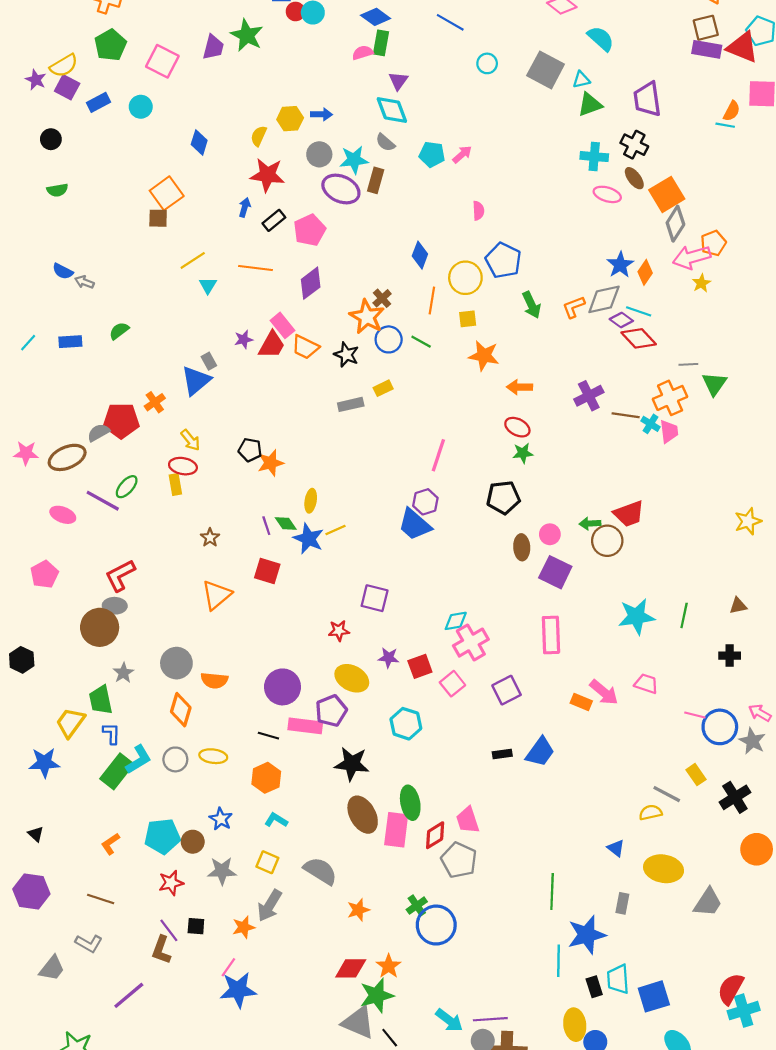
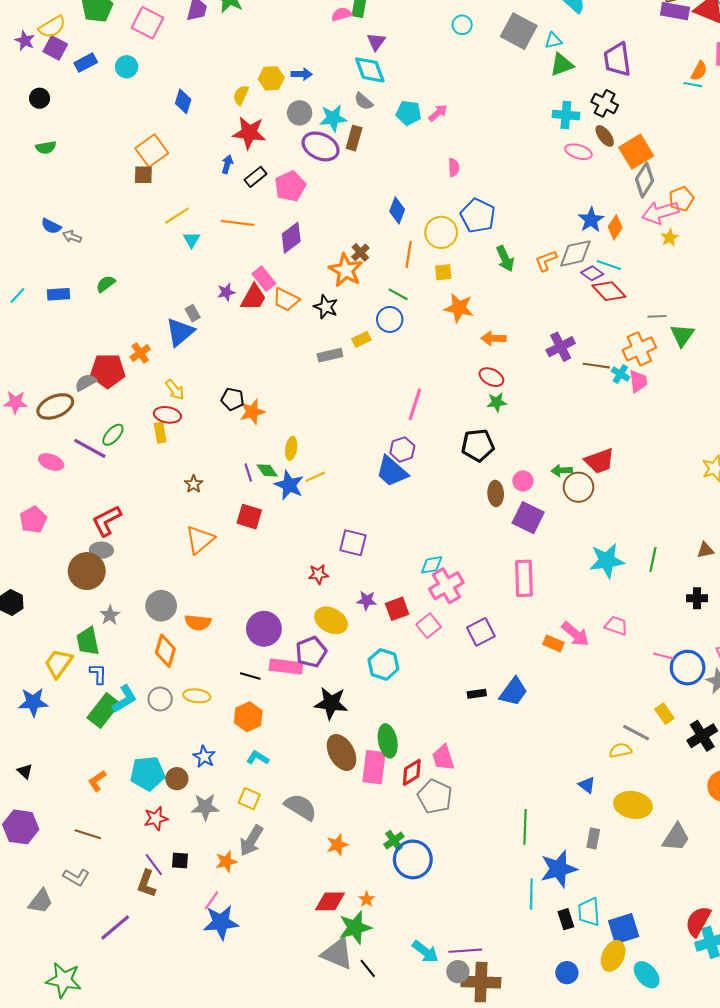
blue circle: (389, 339) -> (390, 319), moved
orange star: (389, 966) -> (367, 899), size x0.7
yellow ellipse: (575, 1025) -> (613, 956), moved, turned 32

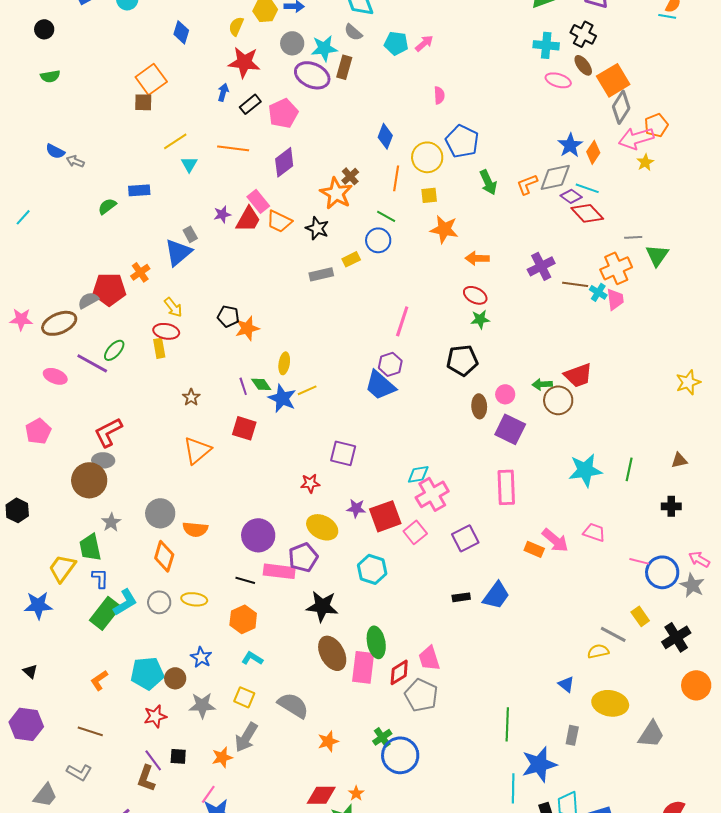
blue rectangle: (58, 294) -> (139, 190), moved
red square: (397, 609) -> (385, 516), size x1.4

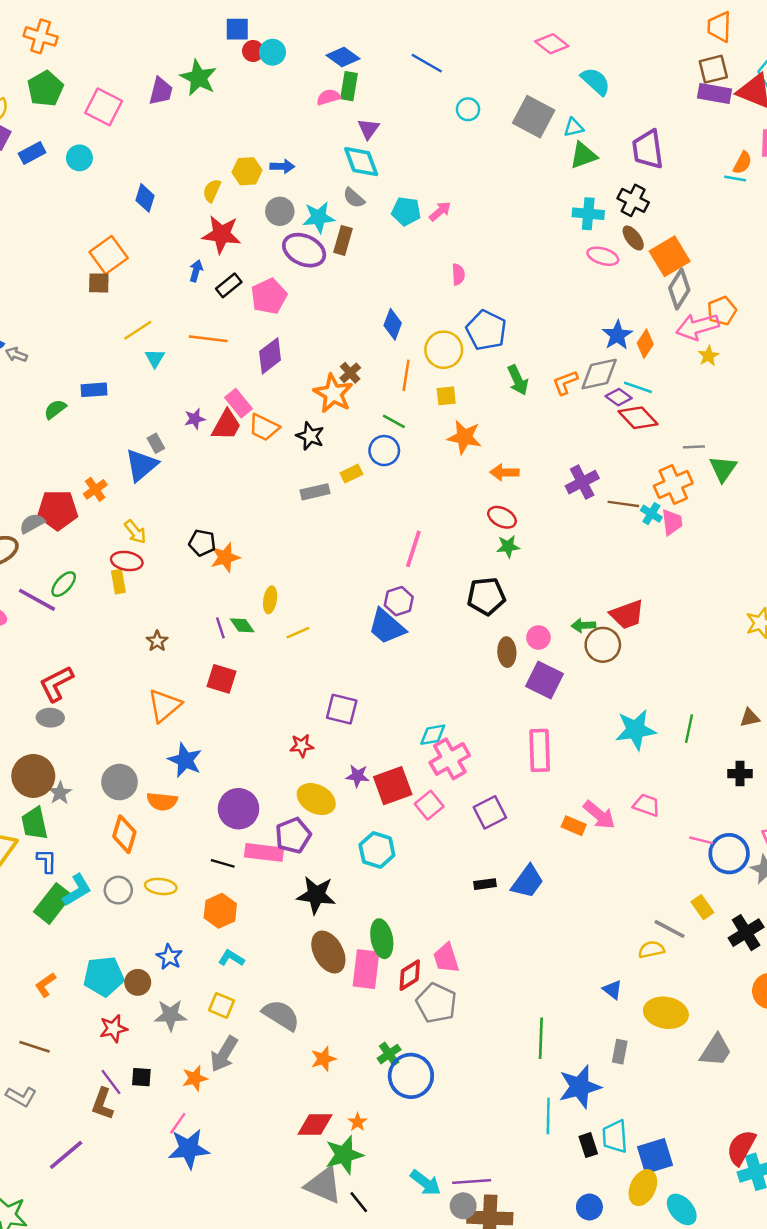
blue star: (282, 398) -> (185, 760), moved
brown circle: (89, 480) -> (33, 776), moved

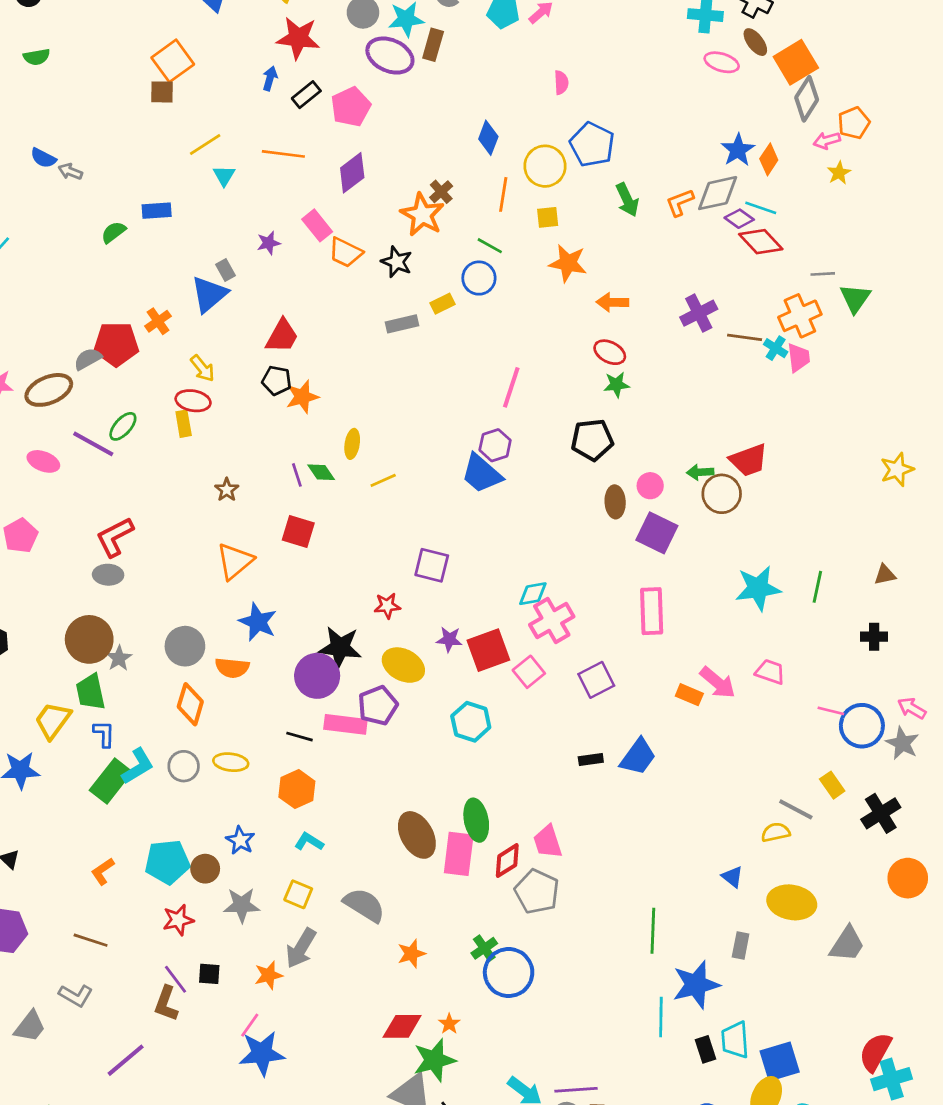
pink arrow: (698, 327) -> (827, 140), size x0.6
red trapezoid: (226, 425) -> (282, 336), moved
black star: (316, 895) -> (340, 648), moved

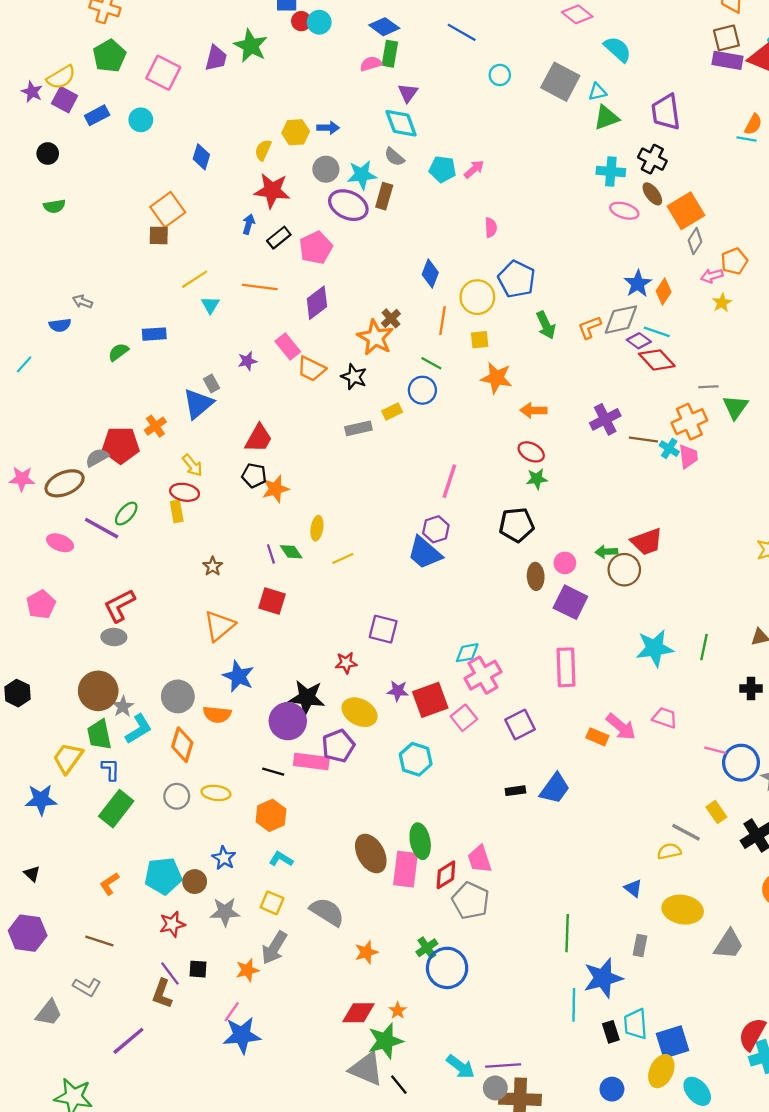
gray diamond: (807, 99) -> (695, 241), size x0.7
blue semicircle: (43, 158) -> (60, 325), moved, turned -35
cyan L-shape: (138, 766) -> (139, 729), moved

